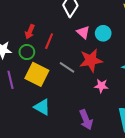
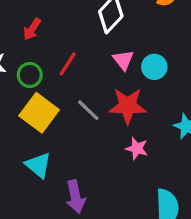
red arrow: (30, 32) -> (32, 29), moved
purple arrow: (86, 120) -> (76, 197), moved

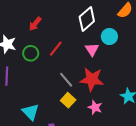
cyan circle: (154, 67) -> (109, 37), moved
yellow square: (39, 113) -> (68, 100), moved, size x0.6

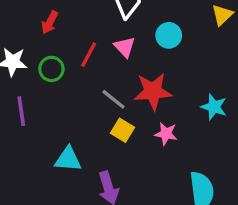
cyan circle: (109, 37) -> (169, 35), moved
pink triangle: (92, 49) -> (125, 47), moved
cyan triangle: (30, 112) -> (68, 159), turned -30

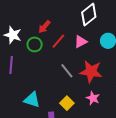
red arrow: (50, 22) -> (44, 27), moved
pink triangle: (125, 47) -> (81, 42), turned 32
yellow square: (122, 130) -> (67, 103), moved

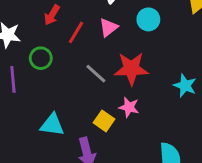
green circle: (35, 44) -> (41, 58), moved
pink star: (93, 98) -> (129, 107), moved

